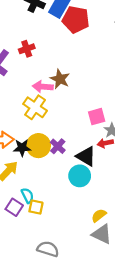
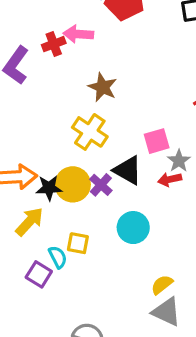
pink arrow: (43, 87) -> (78, 34), moved
yellow cross: (35, 107) -> (90, 132), moved
black triangle: (86, 156) -> (128, 170), moved
yellow square: (36, 207) -> (78, 243), moved

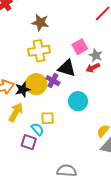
yellow cross: (90, 132) -> (39, 51), turned -30

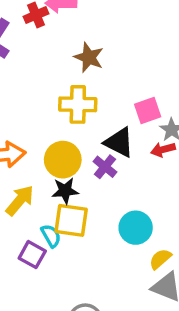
purple cross: (53, 81) -> (105, 167), moved
black star: (23, 89) -> (65, 191), moved
cyan circle: (78, 101) -> (136, 228), moved
yellow square: (47, 118) -> (71, 220), size x1.5

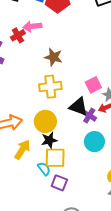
purple cross: (105, 167) -> (89, 116), moved
cyan circle: (136, 228) -> (94, 142), moved
purple square: (32, 255) -> (59, 183), moved

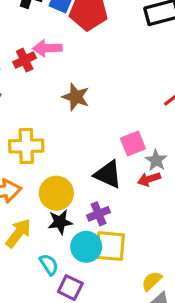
yellow cross: (50, 87) -> (26, 146), moved
purple cross: (89, 116) -> (99, 214), moved, turned 32
cyan circle: (94, 142) -> (86, 247), moved
yellow square: (55, 158) -> (110, 246), moved

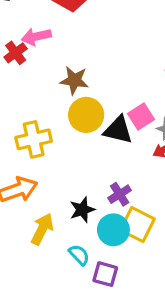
black triangle: (108, 174) -> (118, 130), moved
yellow circle: (56, 193) -> (86, 115), moved
yellow square: (110, 246) -> (137, 225), turned 32

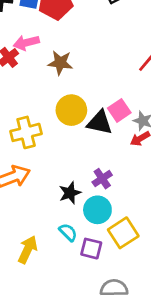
brown star: (74, 80) -> (60, 63), moved
yellow square: (137, 225) -> (123, 233), moved, turned 32
yellow arrow: (42, 229) -> (28, 250), moved

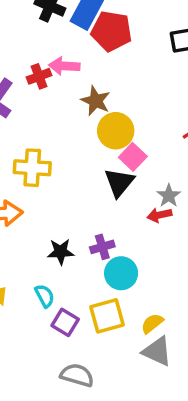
yellow circle: (71, 110) -> (116, 131), moved
pink square: (119, 110) -> (133, 157), moved, turned -30
black triangle: (100, 123) -> (119, 182), turned 40
cyan circle: (97, 210) -> (121, 273), moved

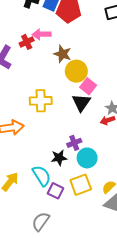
yellow cross: (32, 168) -> (41, 101), moved
black star: (61, 252) -> (59, 158), moved
cyan semicircle: (45, 296) -> (42, 176), size x1.5
gray semicircle: (77, 375) -> (41, 221), moved, turned -66

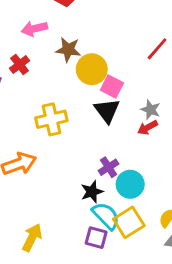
red cross: (27, 42) -> (20, 65), moved
cyan semicircle: (42, 176) -> (106, 216), moved

